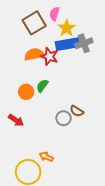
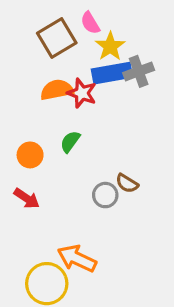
pink semicircle: (54, 14) -> (90, 23), turned -48
orange circle: (26, 92) -> (30, 155), moved
orange arrow: (46, 157) -> (77, 259), size x1.6

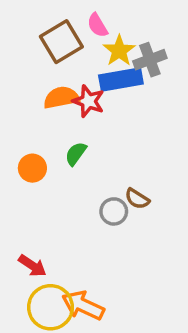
gray cross: (139, 71) -> (150, 60), moved
red arrow: (27, 198) -> (32, 266), moved
orange arrow: (77, 259) -> (83, 305), moved

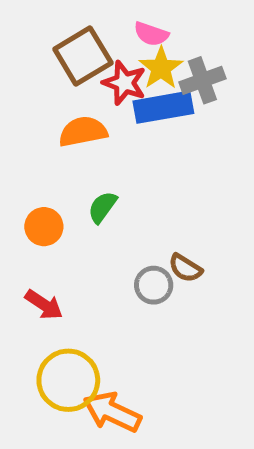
pink semicircle: (97, 25) -> (151, 34), moved, turned -40
red star: (88, 101) -> (124, 83), moved
red arrow: (32, 266) -> (44, 305), moved
yellow circle: (50, 307) -> (68, 380), moved

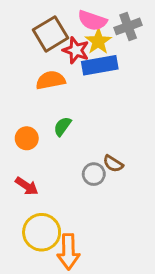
pink semicircle: (151, 34) -> (92, 21), size x1.4
gray cross: (202, 80) -> (128, 26), moved
orange arrow: (112, 412) -> (68, 252), turned -116

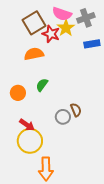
blue rectangle: (100, 65) -> (92, 44), moved, size x0.7
brown semicircle: (113, 164) -> (76, 110), turned -144
red arrow: (27, 186) -> (27, 125), moved
yellow circle: (42, 232) -> (30, 141), moved

